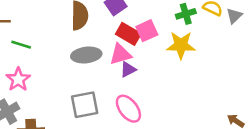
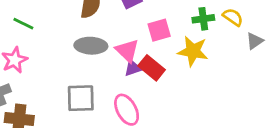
gray triangle: (234, 16) -> (255, 41), moved
red rectangle: (128, 34) -> (152, 68), moved
pink triangle: (120, 54) -> (127, 51), turned 50

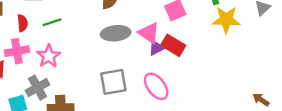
green line: (23, 24) -> (52, 22), turned -36
yellow star: (193, 51) -> (226, 20), moved

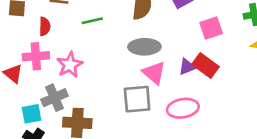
green line: (52, 22) -> (92, 21), moved
pink triangle: (149, 33) -> (154, 73), moved
pink ellipse: (156, 86) -> (183, 108), turned -68

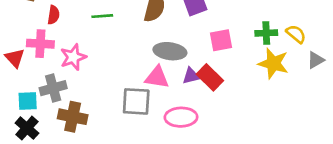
gray ellipse: (144, 47) -> (170, 51), moved
pink triangle: (154, 73) -> (157, 77), turned -40

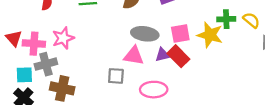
pink square: (221, 40) -> (180, 33), moved
pink cross: (40, 44) -> (34, 44), moved
yellow star: (273, 63) -> (210, 35), moved
gray square: (136, 101) -> (116, 76), size x0.7

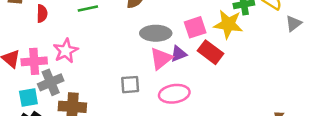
pink triangle: (134, 56) -> (161, 59), moved, turned -40
red rectangle: (178, 56) -> (211, 52), moved

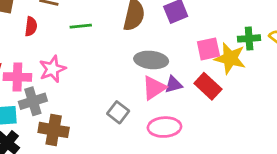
pink square: (195, 27) -> (208, 49), moved
gray square: (130, 85) -> (118, 112), turned 36

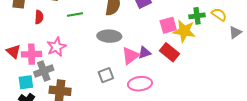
gray ellipse: (151, 60) -> (109, 36), moved
gray square: (118, 112) -> (106, 75), turned 35

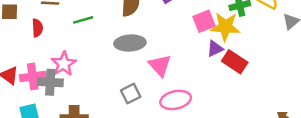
red rectangle: (170, 52) -> (235, 62), moved
purple triangle: (145, 53) -> (215, 49), moved
pink triangle: (131, 56) -> (160, 65), turned -30
gray cross: (44, 71) -> (50, 82), moved, turned 30

